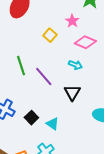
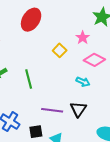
purple line: (44, 76) -> (52, 110), moved, turned -45
black square: (31, 118) -> (36, 132), turned 32

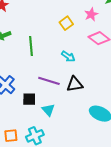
cyan arrow: (83, 82) -> (68, 56), moved
black triangle: (78, 109) -> (75, 84), turned 36

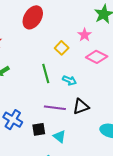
green line: (31, 46) -> (46, 73), moved

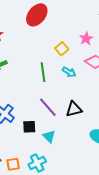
cyan arrow: (70, 80) -> (69, 72), moved
purple line: (55, 108) -> (48, 107), turned 35

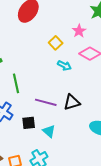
green line: (43, 72) -> (16, 83), moved
purple line: (48, 107) -> (46, 102), turned -30

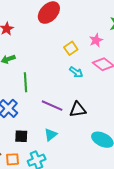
black square: (29, 123) -> (21, 136), moved
cyan triangle: (49, 131) -> (51, 135), turned 32

